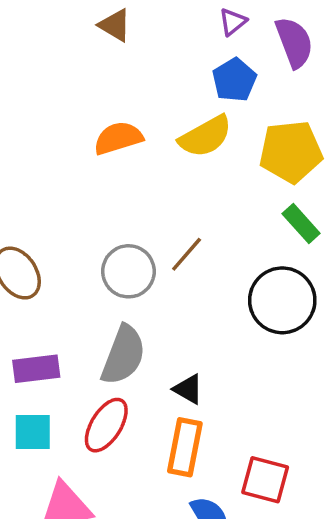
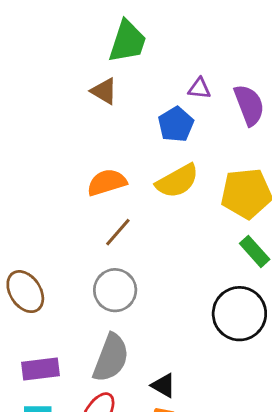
purple triangle: (233, 22) -> (199, 88), turned 45
blue pentagon: (234, 80) -> (176, 124), moved
brown line: (187, 254) -> (118, 232), moved

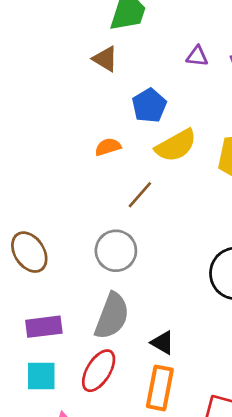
blue pentagon: (176, 124) -> (149, 106), moved
orange semicircle: (107, 182) -> (108, 147), size x0.7
brown line: (118, 232) -> (140, 195), moved

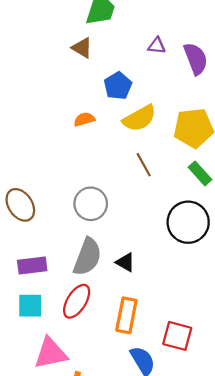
brown line: (140, 195) -> (144, 165), moved, turned -70
black triangle: (163, 343) -> (125, 262), moved

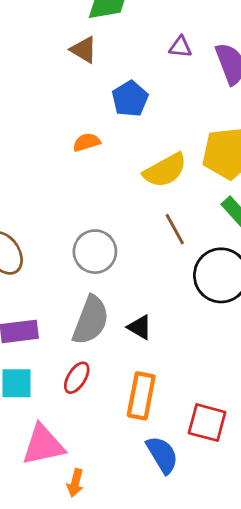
yellow semicircle: (139, 118) -> (165, 170), moved
brown line: (144, 165) -> (175, 229), moved
red ellipse: (77, 301) -> (77, 378), size x0.7

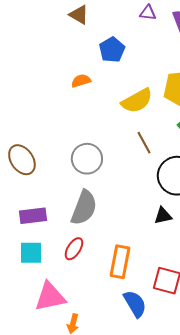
black triangle: (140, 327) -> (163, 216), moved, turned -42

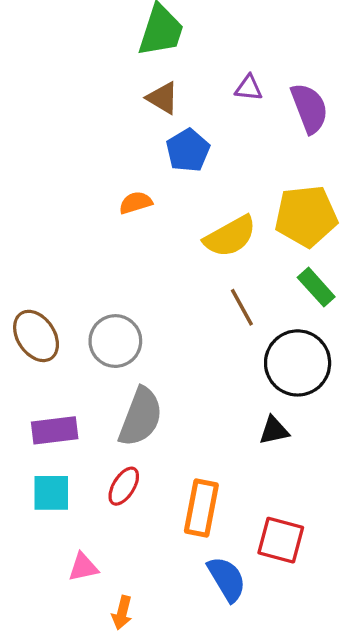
brown triangle: (79, 15) -> (163, 98), moved
gray circle: (87, 159) -> (115, 341), moved
pink triangle: (50, 297) -> (83, 567), size x0.6

